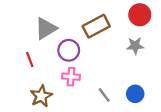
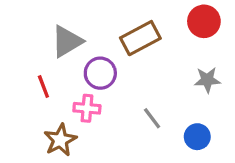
gray star: (135, 46) -> (207, 80), moved
pink cross: (71, 77) -> (87, 108), moved
gray line: (104, 95) -> (152, 118), moved

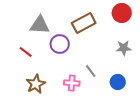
gray triangle: (67, 41) -> (40, 25), turned 35
red line: (43, 87) -> (26, 52), turned -32
pink cross: (87, 108) -> (72, 83), moved

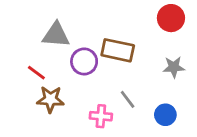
brown rectangle: (84, 23) -> (118, 50), moved, turned 40
brown star: (36, 84) -> (50, 99), moved, turned 30

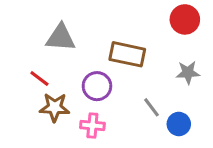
purple circle: (84, 61) -> (97, 86), moved
gray line: (128, 99) -> (152, 107), moved
pink cross: (101, 116) -> (92, 126), moved

